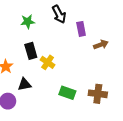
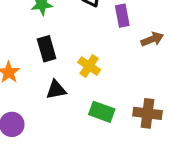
yellow cross: (48, 62) -> (89, 66), moved
black triangle: (25, 84) -> (56, 90), moved

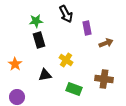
black rectangle: (47, 49) -> (39, 40), moved
brown cross: (147, 113) -> (104, 79), moved

